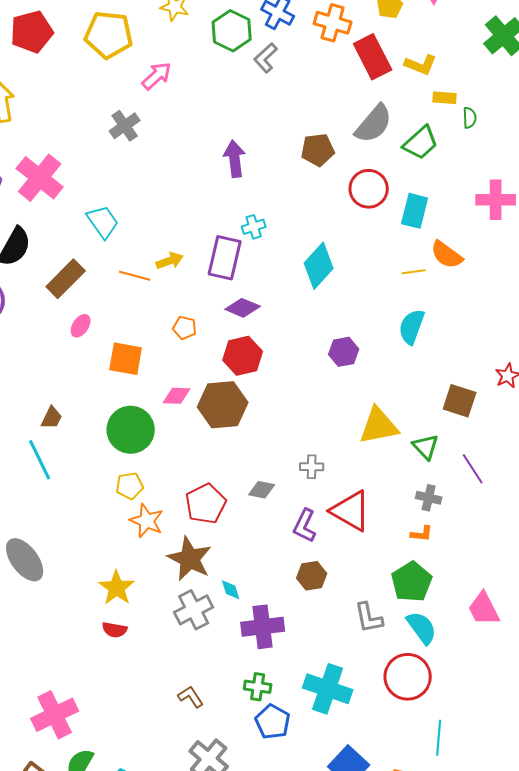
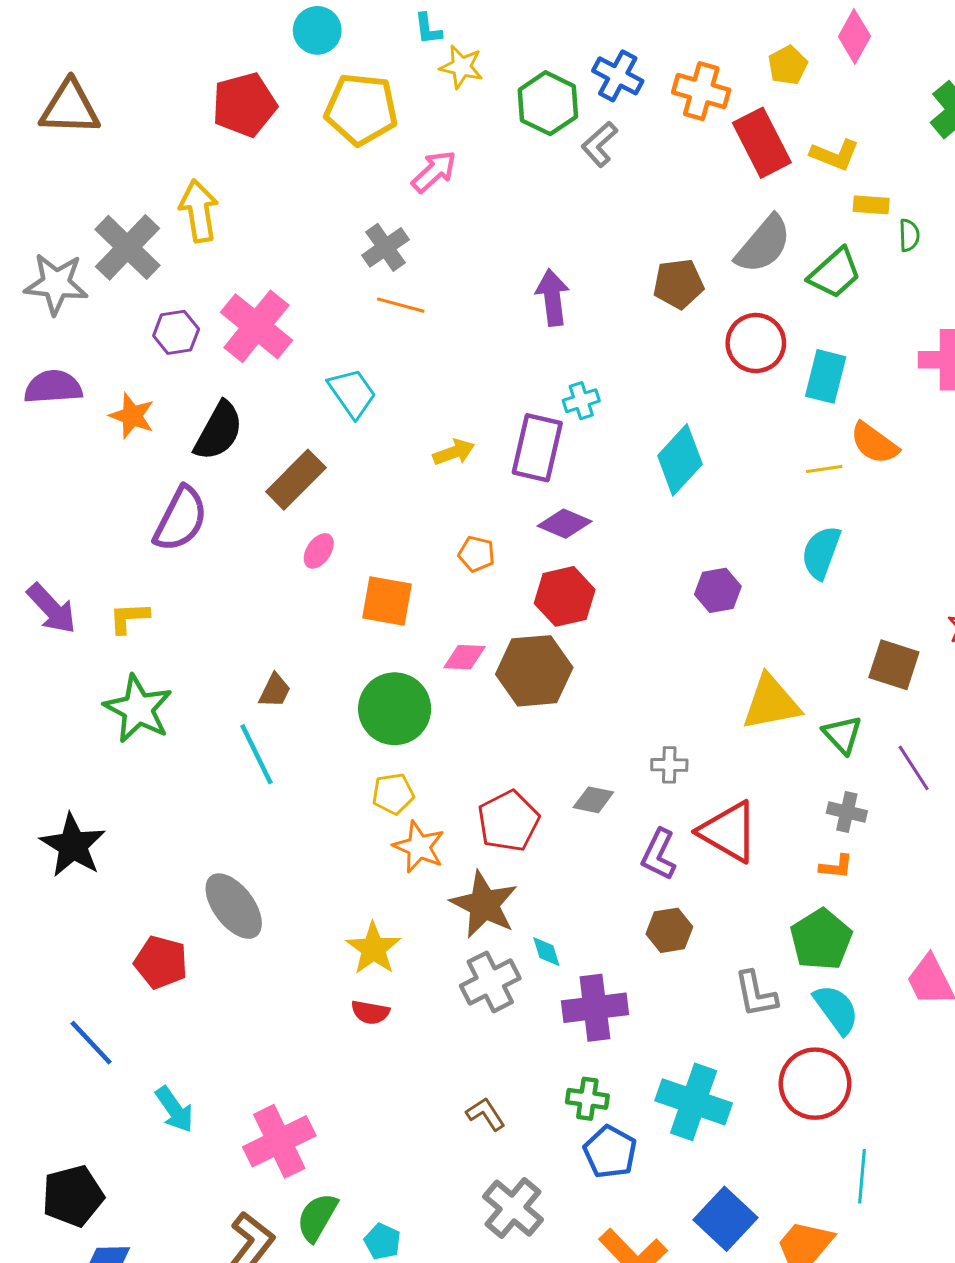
orange line: (135, 276) -> (401, 305), moved

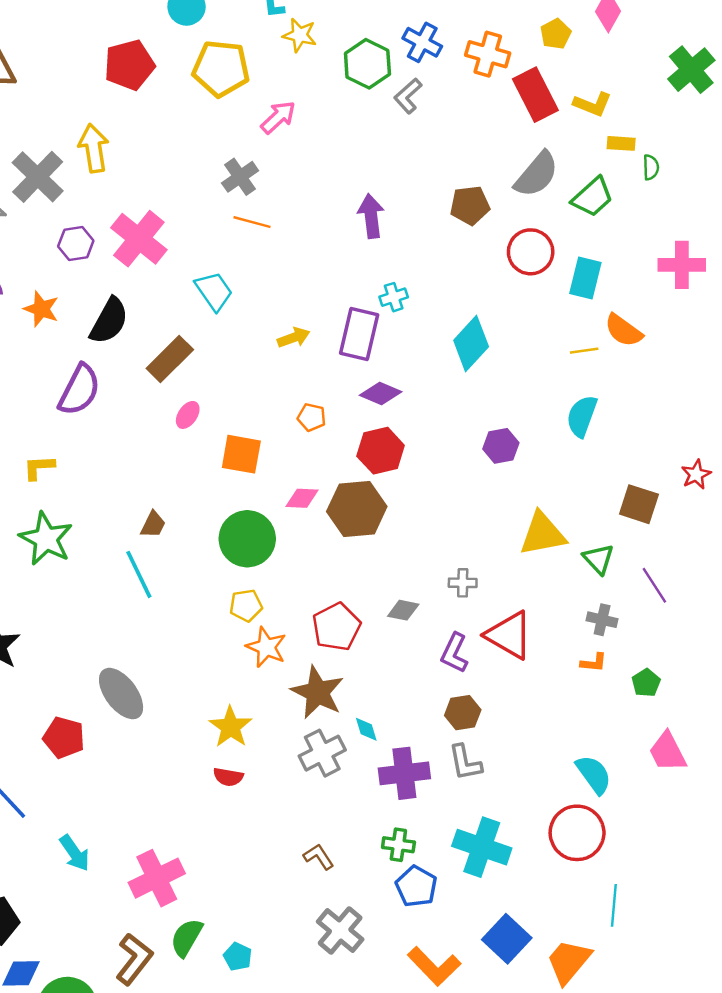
green pentagon: (821, 939) -> (646, 683), moved, size x0.6
gray L-shape: (756, 994) -> (465, 763), moved

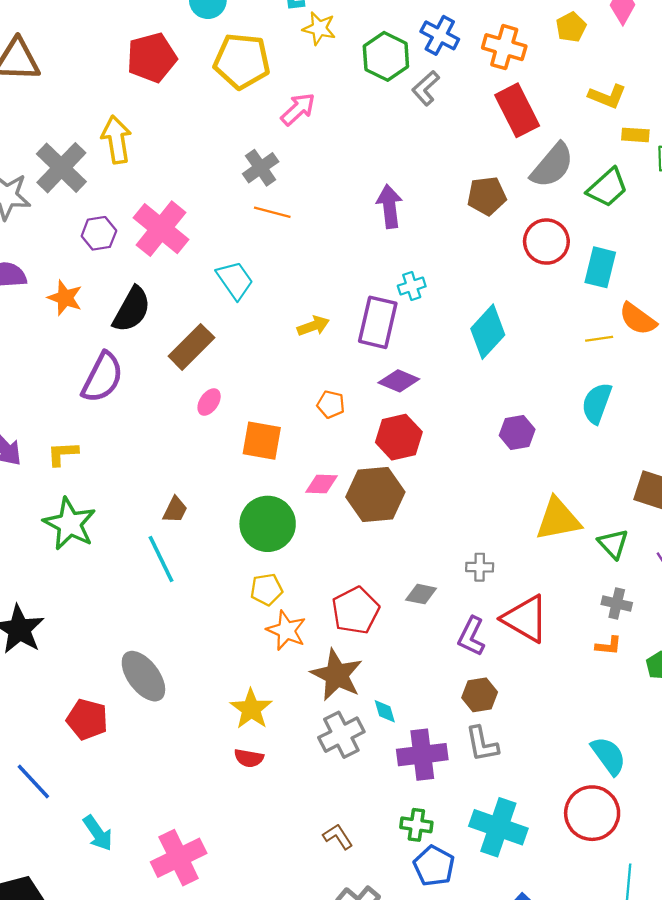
red rectangle: (535, 95) -> (517, 110), moved

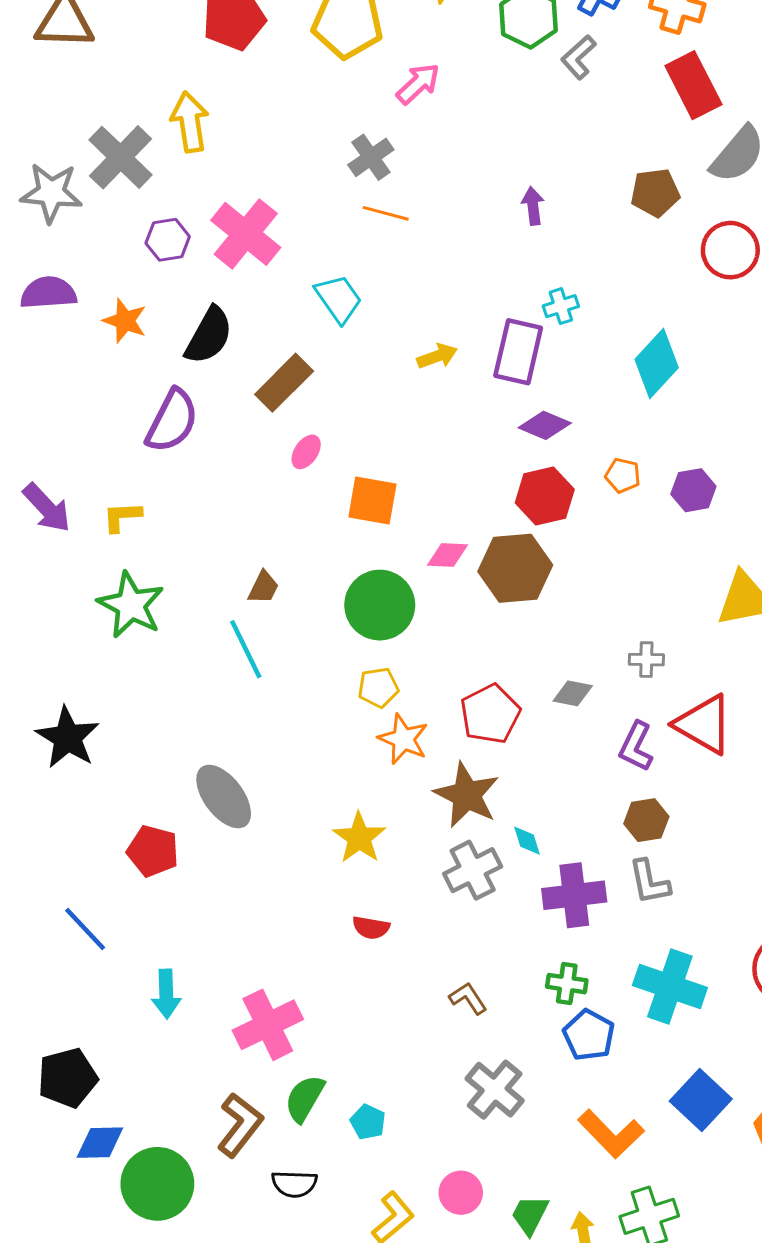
purple arrow: (389, 206) -> (533, 206), size x0.7
orange pentagon: (331, 404) -> (623, 475), moved
red semicircle: (249, 758) -> (371, 928), moved
cyan arrow: (98, 833) -> (166, 994), turned 33

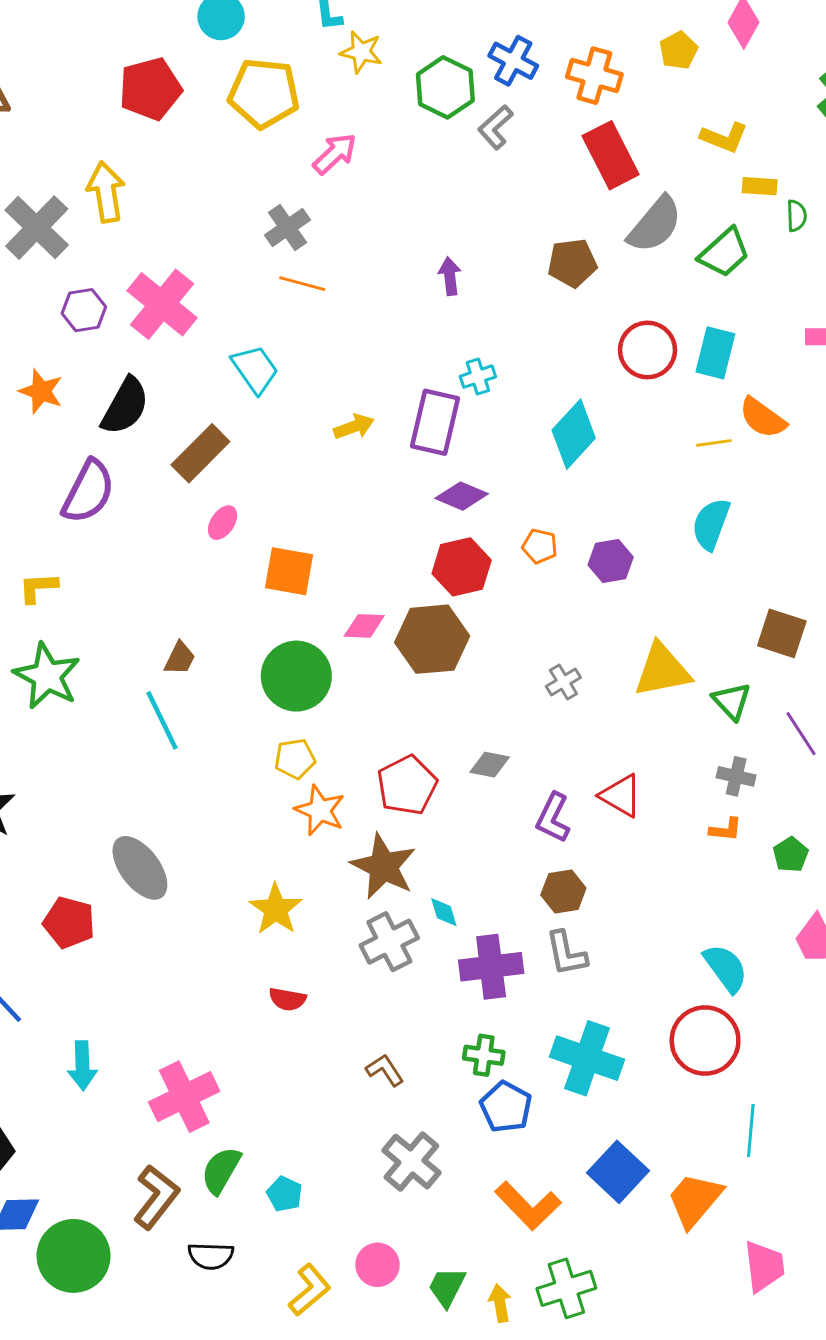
red circle: (730, 250) -> (648, 350), moved
gray cross: (646, 660) -> (563, 682), moved, turned -32
red triangle: (704, 724) -> (621, 796), size x0.7

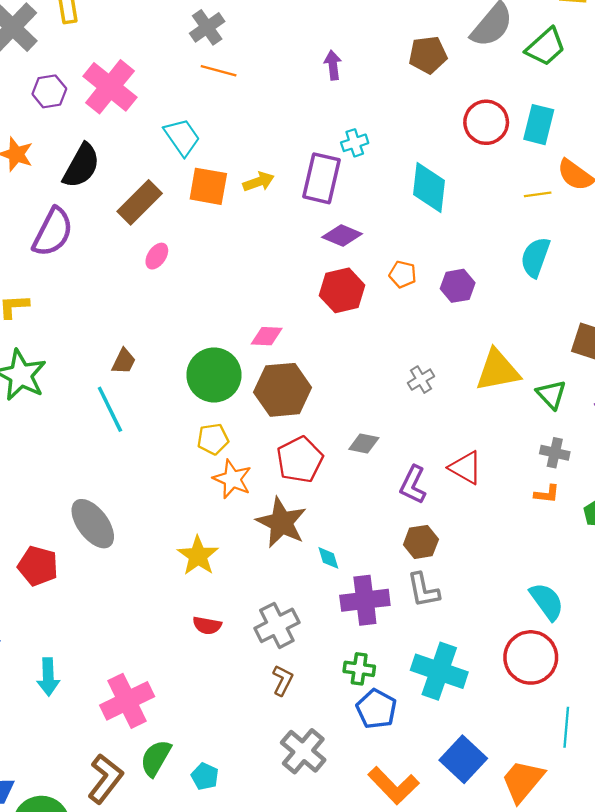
cyan diamond: (574, 434) -> (429, 187), turned -36
orange square: (289, 571) -> (208, 186), moved
brown hexagon: (432, 639) -> (283, 390), moved
gray cross: (389, 942) -> (277, 625), moved
brown L-shape: (385, 1070) -> (283, 680), turned 60

